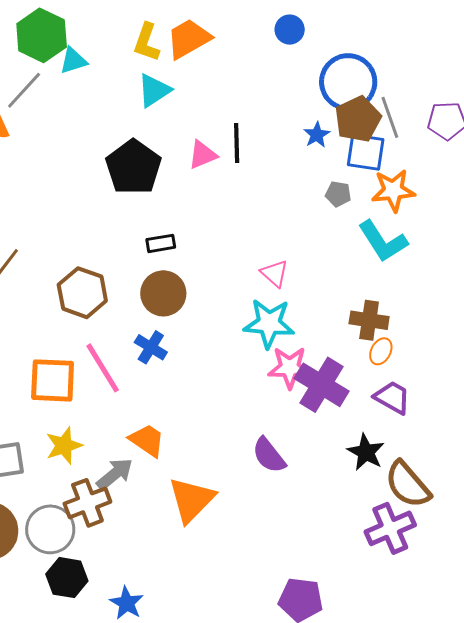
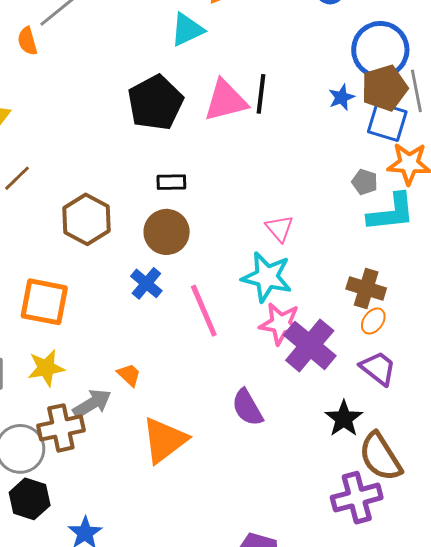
pink triangle: (203, 155) -> (226, 100), size x1.5
gray pentagon: (338, 194) -> (365, 182), moved
cyan L-shape: (383, 241) -> (391, 212), turned -72
pink line: (103, 368) -> (204, 311), moved
orange trapezoid: (147, 440) -> (129, 375), size x0.7

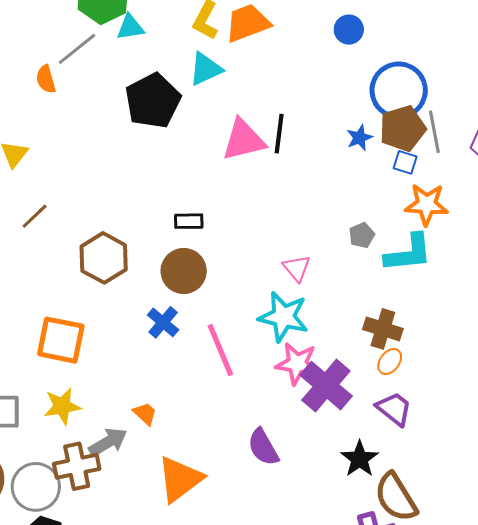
black pentagon: (155, 103) -> (153, 101), moved
blue square: (387, 122) -> (405, 162), size x0.6
gray pentagon: (365, 182) -> (362, 235), moved, turned 30

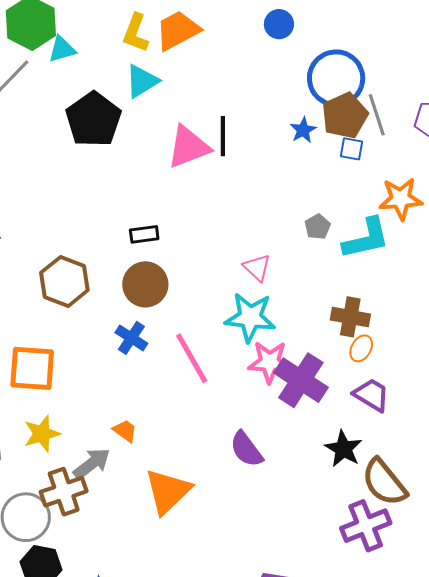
orange star: (427, 204) -> (401, 199), moved

